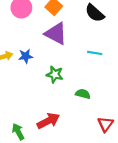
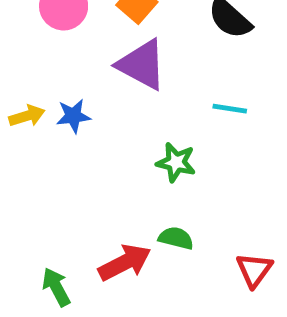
green star: (55, 74) -> (176, 162), moved
green semicircle: (83, 94) -> (176, 238), moved

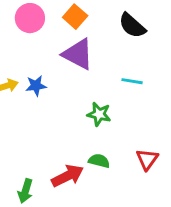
red triangle: (254, 270) -> (147, 159), moved
green arrow: (56, 287) -> (25, 191), turned -135

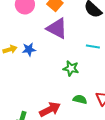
green semicircle: (99, 161) -> (80, 99), moved

